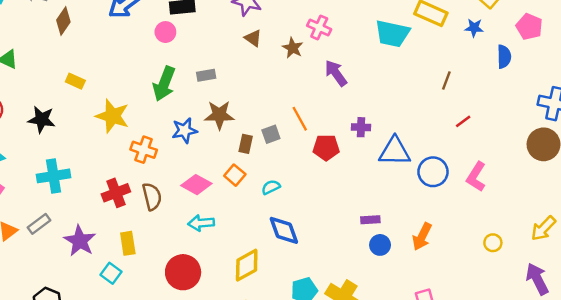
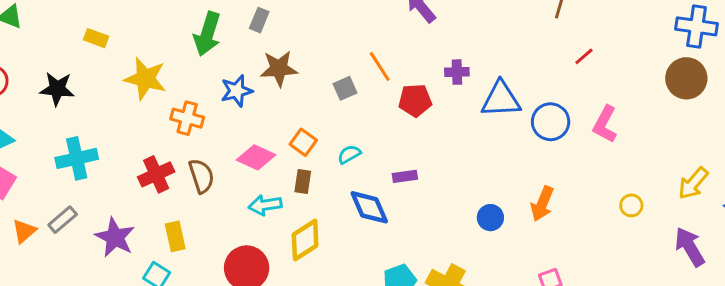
gray rectangle: (206, 75) -> (259, 20), turned -54
brown rectangle: (246, 144) -> (303, 181), moved
purple rectangle: (370, 220) -> (405, 176), moved
yellow diamond: (247, 265) -> (305, 240), moved

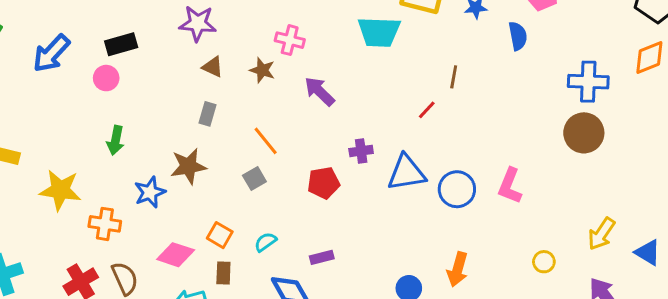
gray rectangle: (259, 20) -> (208, 114), moved
green arrow: (207, 34) -> (116, 140), size x0.7
red line: (584, 56) -> (427, 110), moved
orange line: (380, 66) -> (266, 141), moved

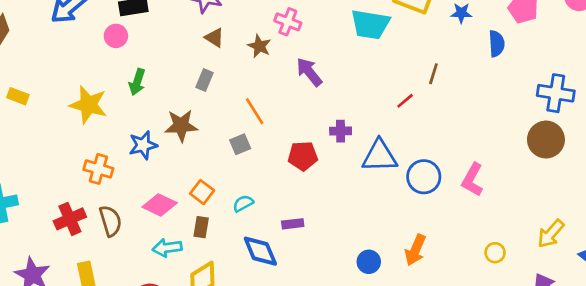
green arrow: (116, 140) -> (137, 82), moved
yellow star: (60, 190) -> (88, 105), moved

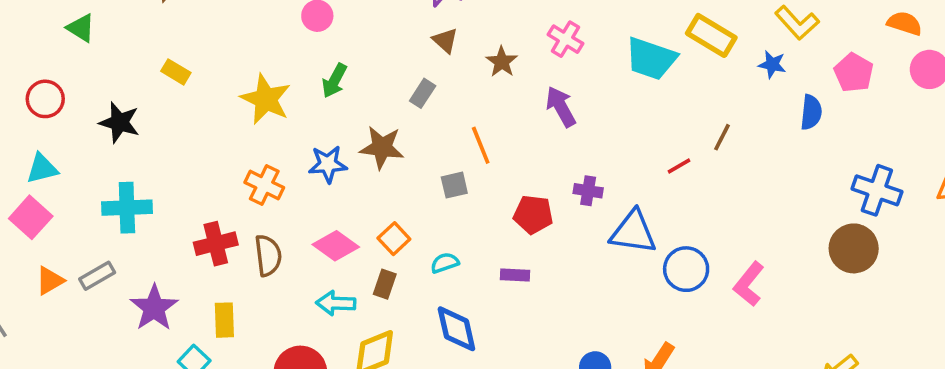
pink cross: (288, 22) -> (565, 39), moved
purple rectangle: (293, 224) -> (515, 275), moved

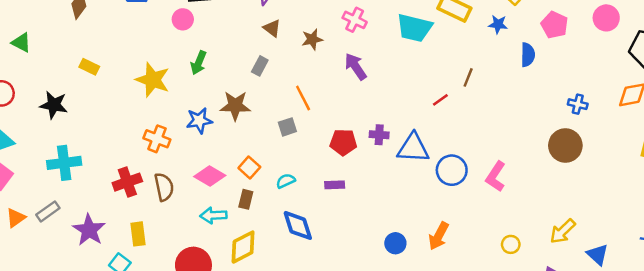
brown star: (502, 62) -> (312, 39), turned 30
blue cross: (877, 190) -> (578, 104), size x0.6
purple cross: (588, 191) -> (379, 135), moved

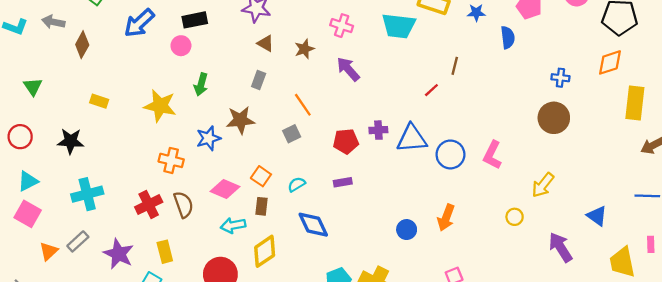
green triangle: (21, 43) -> (33, 87), turned 36
yellow arrow: (563, 231) -> (543, 185), moved

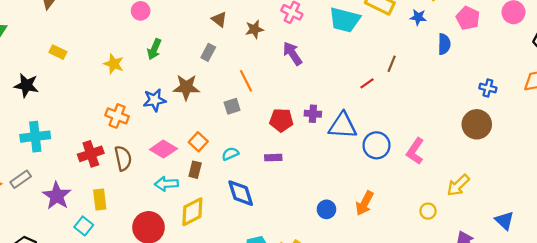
yellow star: (160, 106) -> (114, 64), size x0.7

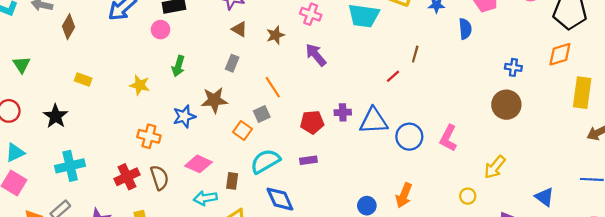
black star: (26, 85) -> (56, 116), turned 30
orange square: (198, 142) -> (242, 131), moved
cyan semicircle: (230, 154) -> (265, 161), size x1.8

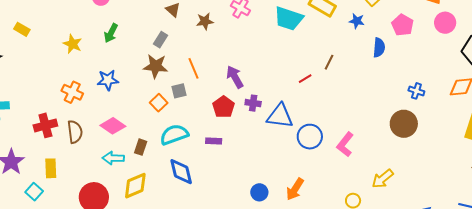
purple arrow: (316, 55) -> (235, 77), moved
brown star: (214, 100) -> (156, 66), moved
red pentagon: (312, 122) -> (224, 107), turned 30

